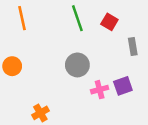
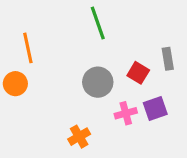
orange line: (22, 18) -> (28, 48), moved
red square: (109, 22) -> (138, 73), moved
orange cross: (40, 113) -> (79, 137), moved

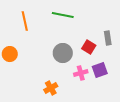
green line: (98, 23) -> (63, 15), turned -60
orange line: (28, 48) -> (25, 21), moved

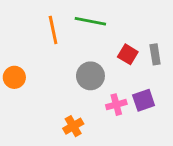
orange line: (25, 21) -> (53, 30), moved
red square: (89, 47) -> (128, 54), moved

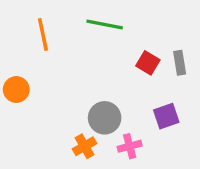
orange line: (53, 30) -> (43, 34), moved
gray circle: (90, 76) -> (105, 118), moved
pink cross: (116, 105) -> (130, 146), moved

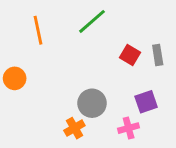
green line: (105, 24) -> (92, 21), turned -52
pink cross: (130, 146) -> (129, 128), moved

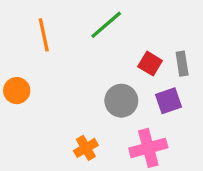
purple square: (146, 102) -> (169, 101), moved
gray circle: (92, 103) -> (121, 101), moved
pink cross: (129, 128) -> (148, 148), size x1.5

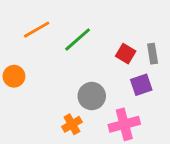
green line: (106, 25) -> (78, 39), moved
orange line: (44, 35) -> (37, 30), turned 72
gray circle: (121, 101) -> (92, 96), moved

